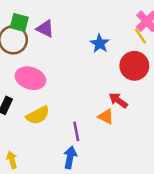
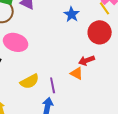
red arrow: (118, 100) -> (87, 60), turned -56
yellow semicircle: (38, 115) -> (30, 81), moved

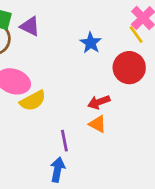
red arrow: (87, 60) -> (99, 102), moved
yellow semicircle: (30, 81) -> (33, 101), moved

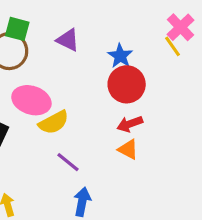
purple triangle: (30, 26) -> (68, 40), moved
red circle: (129, 68) -> (127, 84), moved
purple line: (64, 141) -> (68, 162), moved, turned -40

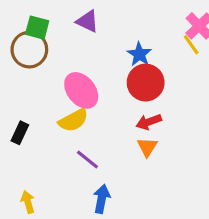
purple triangle: (68, 40) -> (87, 21), moved
pink ellipse: (31, 100) -> (81, 90), moved, turned 33
orange triangle: (128, 149) -> (147, 147), turned 35

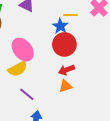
yellow line: (191, 45) -> (71, 15), moved, turned -56
orange triangle: (147, 147) -> (65, 86), turned 40

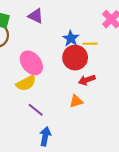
yellow line: (71, 15) -> (90, 44), moved
red arrow: (66, 70) -> (87, 80), moved

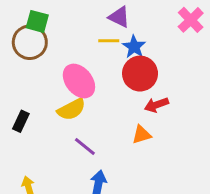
purple triangle: (36, 16) -> (119, 17), moved
yellow line: (90, 44) -> (109, 41), moved

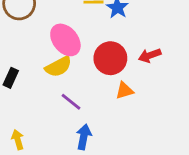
red circle: (140, 74) -> (110, 58), moved
red arrow: (156, 105) -> (150, 55), moved

